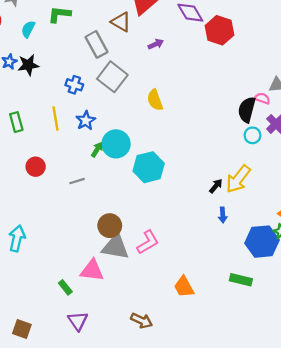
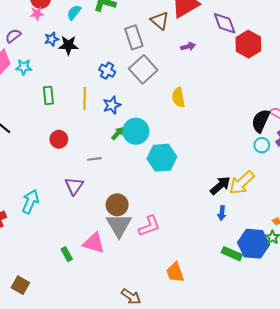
black arrow: (216, 186) -> (220, 185), size x1.5
gray triangle: (115, 247) -> (119, 225), turned 40
green rectangle: (241, 280) -> (232, 254), moved
purple triangle: (78, 321) -> (74, 186), moved

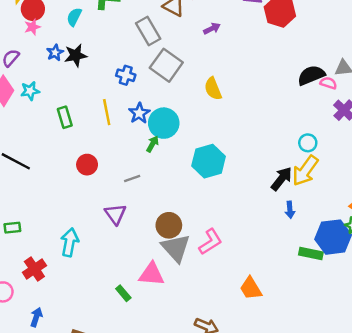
black semicircle: (261, 121) -> (311, 75), moved, turned 55
cyan circle: (136, 131) -> (164, 123), moved
cyan circle: (262, 145) -> (308, 143), moved

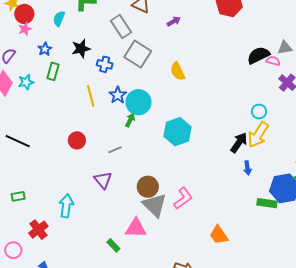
black star: (76, 55) -> (81, 49), moved
green rectangle: (65, 117) -> (53, 71), moved, turned 36

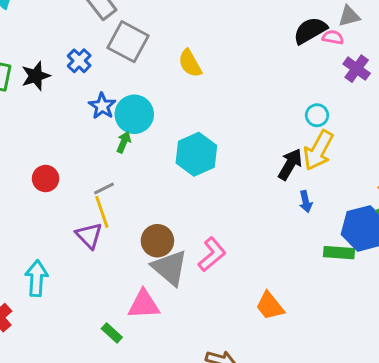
black star: (81, 49) -> (36, 76), moved
blue cross: (105, 64) -> (79, 61), turned 35
yellow line: (91, 96) -> (102, 212), moved

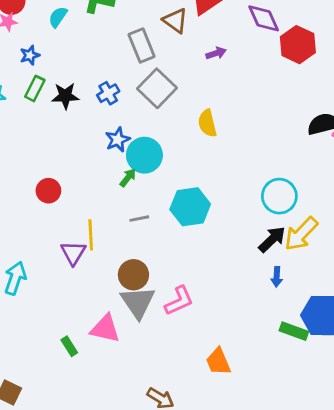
cyan circle: (317, 115) -> (279, 196), moved, size x1.6
gray line: (104, 188) -> (139, 219), moved

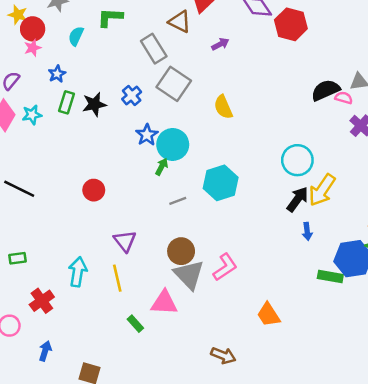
yellow line: (91, 235) -> (117, 278), moved

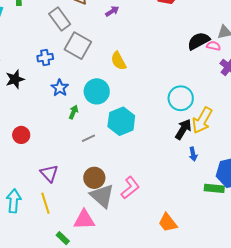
blue cross: (132, 95) -> (45, 58), turned 35
black star: (94, 104) -> (15, 79), moved
cyan circle: (173, 144) -> (97, 91), moved

